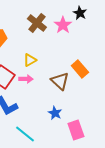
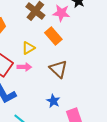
pink star: (63, 25) -> (61, 13), turned -30
orange rectangle: (80, 69) -> (53, 36), moved

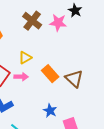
orange rectangle: (53, 36) -> (50, 74), moved
brown triangle: (58, 69) -> (74, 79), moved

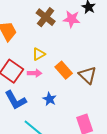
blue star: (50, 111) -> (50, 99), moved

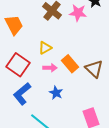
pink arrow: (35, 73) -> (50, 68), moved
blue L-shape: (16, 100) -> (22, 94), turned 80

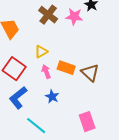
orange rectangle: (70, 64) -> (66, 68), turned -30
pink arrow: (50, 68) -> (46, 72), turned -112

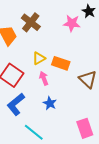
brown cross: (48, 15) -> (31, 22), moved
orange rectangle: (66, 68) -> (61, 63), moved

